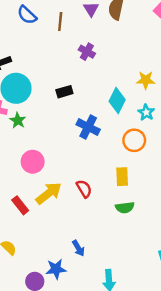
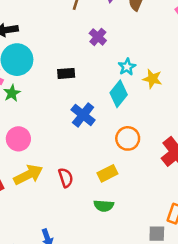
cyan star: (146, 112) -> (127, 67), moved
yellow rectangle: (122, 177) -> (107, 173), turned 54

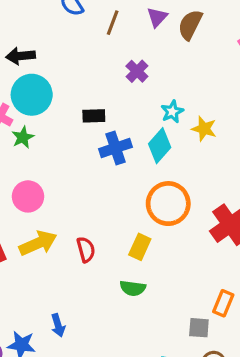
blue cross: (83, 115) -> (116, 148), moved, turned 30
orange circle: (128, 138) -> (168, 204), size x1.4
yellow rectangle: (107, 173) -> (140, 247), turned -42

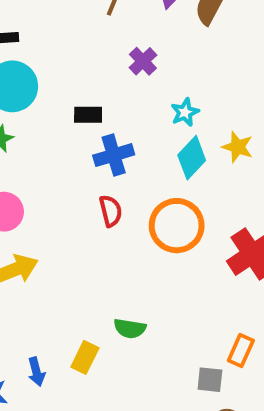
yellow star: (204, 129) -> (238, 147), moved
cyan diamond: (160, 146) -> (192, 158), moved
yellow rectangle: (140, 247) -> (85, 357), moved
red semicircle: (86, 250) -> (111, 211), moved

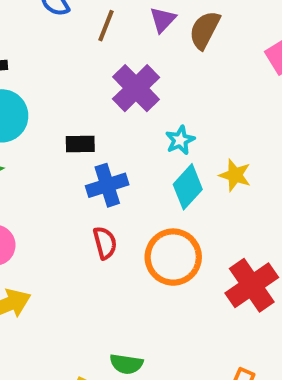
purple cross: (143, 61) -> (136, 88), size x1.6

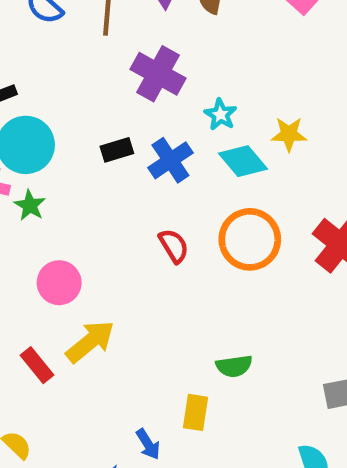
blue cross: (107, 185) -> (170, 160), moved
cyan diamond: (188, 187) -> (243, 161), turned -66

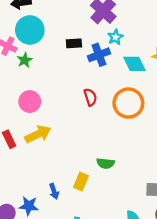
cyan star: (220, 115) -> (115, 37), moved

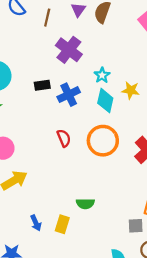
cyan star: (115, 37) -> (102, 75), moved
cyan diamond: (134, 64) -> (105, 101), turned 45
blue arrow: (54, 191) -> (36, 223), moved

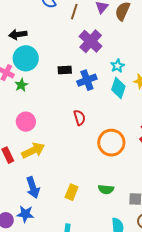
orange circle: (103, 141) -> (111, 143), moved
green semicircle: (85, 204) -> (106, 189), moved
blue arrow: (36, 223) -> (33, 188), moved, size x1.5

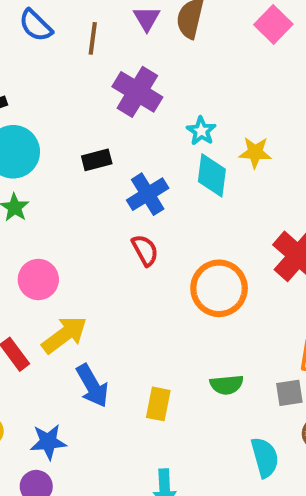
blue cross: (87, 80) -> (148, 194), moved
blue arrow: (33, 188) -> (92, 386), moved
blue star: (25, 214) -> (48, 442), moved

